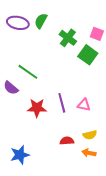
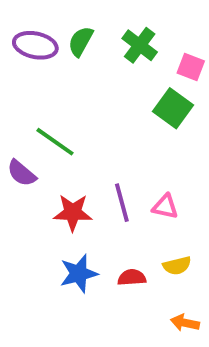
green cross: (68, 38) -> (140, 45), moved
orange arrow: (89, 153) -> (185, 323), moved
blue star: (20, 155) -> (79, 274), moved

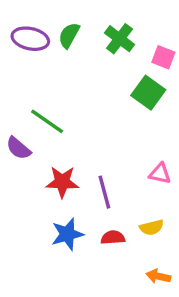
purple line: (122, 203) -> (104, 192), moved
pink triangle: (165, 207) -> (160, 174), moved

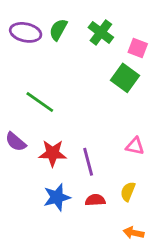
purple semicircle: (18, 148) -> (16, 142), moved
yellow semicircle: (152, 227) -> (128, 192), turned 126

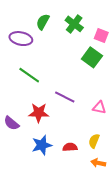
purple ellipse: (26, 32) -> (21, 39), moved
purple semicircle: (16, 142) -> (11, 123), moved
purple line: (88, 162) -> (65, 97), moved, turned -48
orange arrow: (134, 233) -> (98, 163), moved

